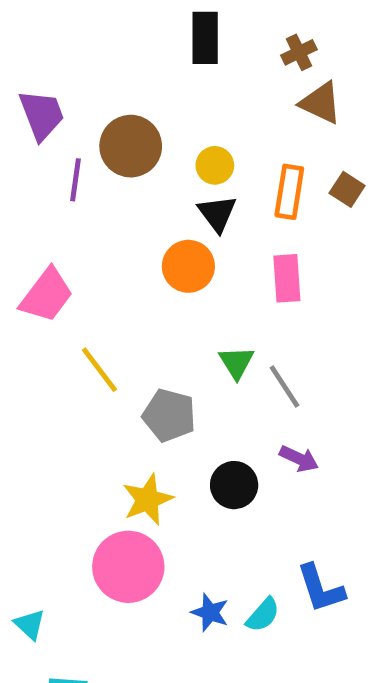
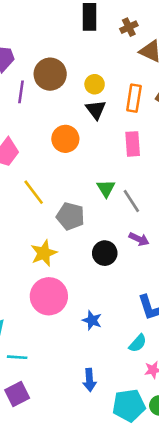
brown cross: (299, 52) -> (129, 27), moved
orange circle: (188, 266) -> (65, 139), moved
yellow star: (148, 499) -> (44, 253), moved
cyan semicircle: (263, 615) -> (138, 343), moved

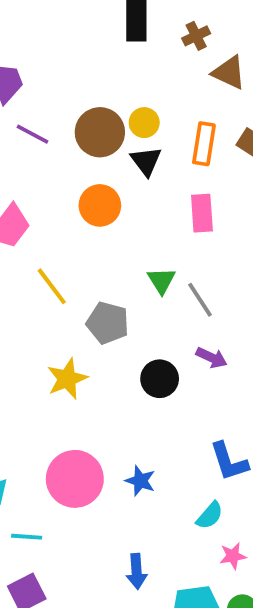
brown circle: (50, 74) -> (100, 132), moved
purple line: (21, 92) -> (32, 134), turned -70
pink circle: (49, 296) -> (75, 479), moved

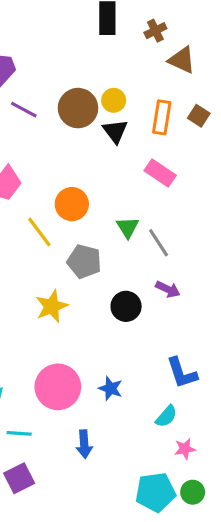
orange circle: (100, 205) -> (72, 204), moved
pink rectangle: (202, 213) -> (160, 173), turned -52
blue arrow: (136, 571) -> (84, 444), moved

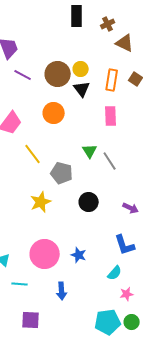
pink rectangle: (160, 173) -> (111, 116), turned 54
orange circle: (72, 204) -> (54, 113), moved
purple arrow: (168, 289) -> (131, 208), moved
purple square: (19, 478) -> (31, 320), moved, turned 30

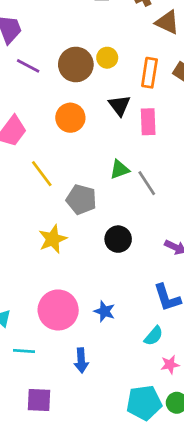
black triangle: (82, 89) -> (119, 105), moved
green triangle: (90, 151) -> (119, 170), turned 42

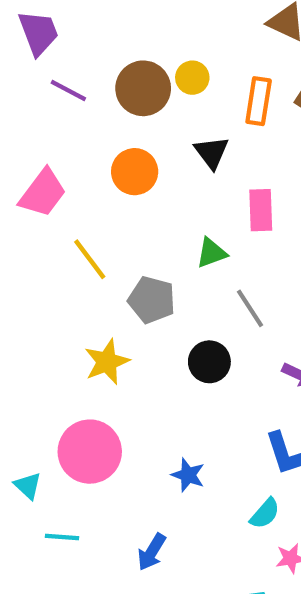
pink rectangle: (148, 122) -> (261, 210), moved
gray line: (147, 183) -> (250, 308), moved
pink circle: (58, 310) -> (90, 452), moved
blue arrow: (81, 360) -> (152, 552), turned 35

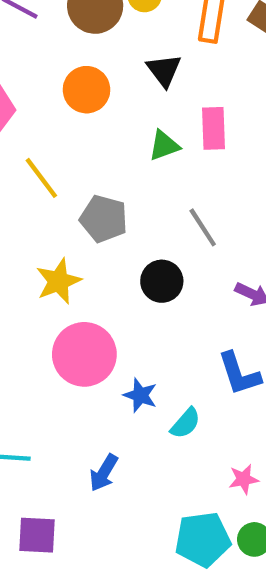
green triangle: (212, 253) -> (164, 146), moved
pink circle: (90, 452) -> (84, 354), moved
cyan semicircle: (265, 514) -> (185, 423), moved

